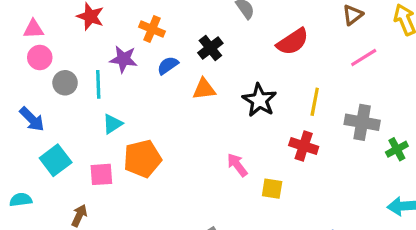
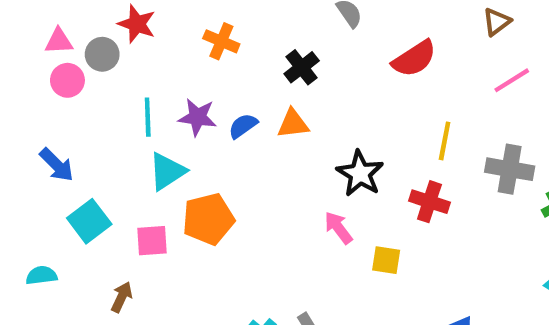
purple star: (124, 59) -> (198, 117), moved
blue semicircle: (168, 65) -> (243, 126), moved
gray circle: (65, 83) -> (102, 54), moved
black star: (259, 100) -> (360, 173), moved
cyan triangle: (112, 124) -> (167, 171), size x1.4

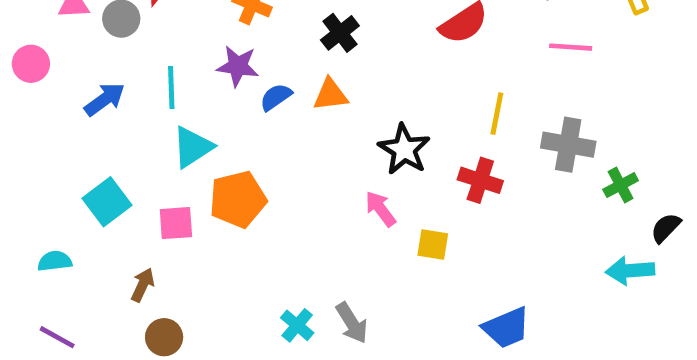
pink circle: (67, 80) -> (31, 64), moved
pink line: (512, 80) -> (571, 47), turned 36
purple star: (198, 117) -> (238, 66), moved
blue arrow: (57, 165) -> (105, 99), moved, turned -81

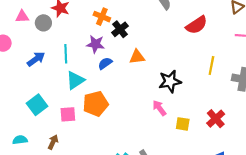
black cross: (340, 33) -> (120, 29), moved
blue semicircle: (276, 97) -> (105, 63), moved
black star: (404, 149) -> (170, 81), turned 30
red cross: (480, 180) -> (216, 119), moved, turned 30
cyan semicircle: (55, 261) -> (20, 140), moved

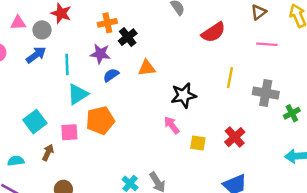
orange cross: (102, 17) -> (107, 23), turned -35
blue arrow: (36, 59) -> (36, 55), moved
brown arrow: (53, 142) -> (48, 152), moved

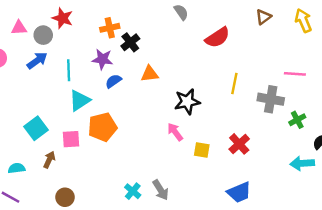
pink line: (267, 44) -> (295, 74), moved

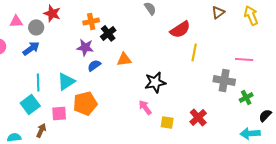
cyan line: (69, 70) -> (38, 82), moved
yellow line: (234, 83) -> (194, 52), moved

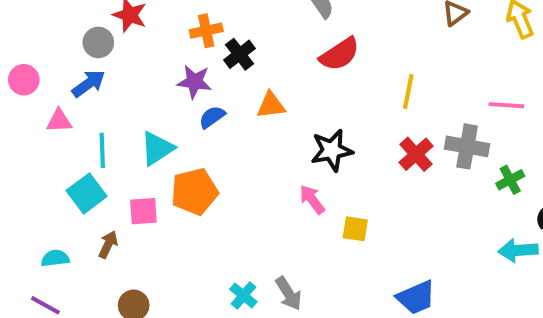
pink triangle: (16, 21) -> (59, 121), moved
red semicircle: (180, 29) -> (340, 54), moved
red cross: (198, 117) -> (416, 154), moved

